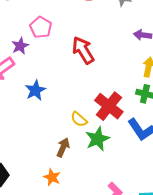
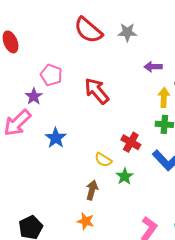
red cross: (109, 106) -> (131, 142), size x0.7
green star: (98, 139) -> (125, 176), size x0.7

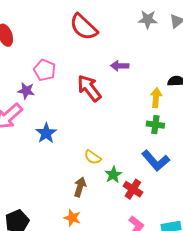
gray star: (127, 32) -> (148, 19), moved
purple arrow: (153, 67) -> (120, 66), moved
purple star: (34, 96) -> (26, 91), turned -30
red cross: (131, 142) -> (133, 189), moved

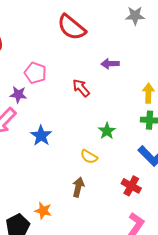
red arrow: (89, 88) -> (81, 88), size x0.7
green star: (113, 175) -> (107, 131), moved
orange star: (72, 218) -> (43, 211), moved

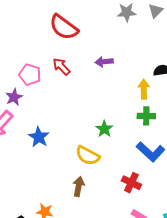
red arrow: (81, 88) -> (61, 67), moved
purple star: (18, 95) -> (14, 97), turned -30
yellow semicircle: (89, 157) -> (88, 156), size x1.4

